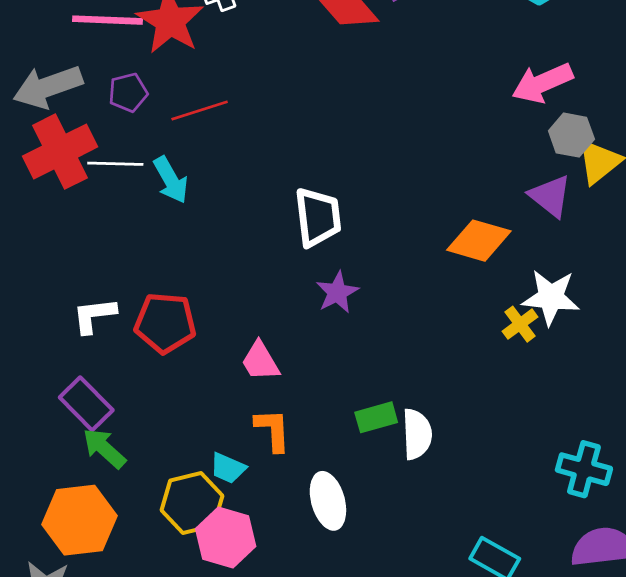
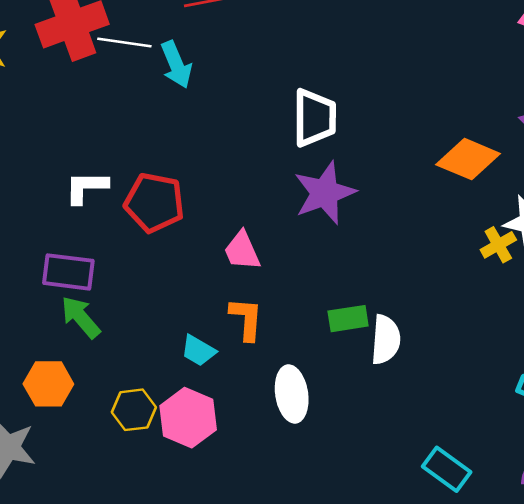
purple star: (337, 292) -> (325, 193), size x1.5
purple rectangle: (86, 404) -> (68, 272), turned -45
yellow hexagon: (192, 503) -> (134, 410), moved, size x0.7
orange hexagon: (79, 520) -> (48, 384), size x0.7

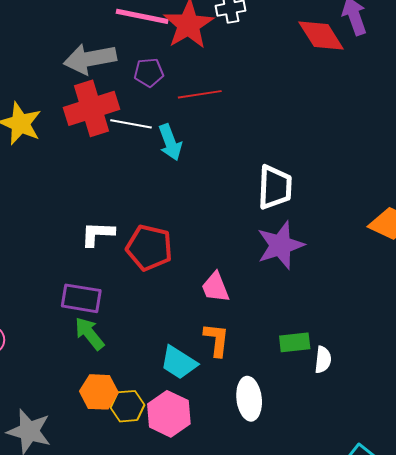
white semicircle: (386, 340) -> (323, 360), size x0.7
cyan trapezoid: (198, 351) -> (179, 363), size x1.4
orange hexagon: (48, 384) -> (99, 392), moved

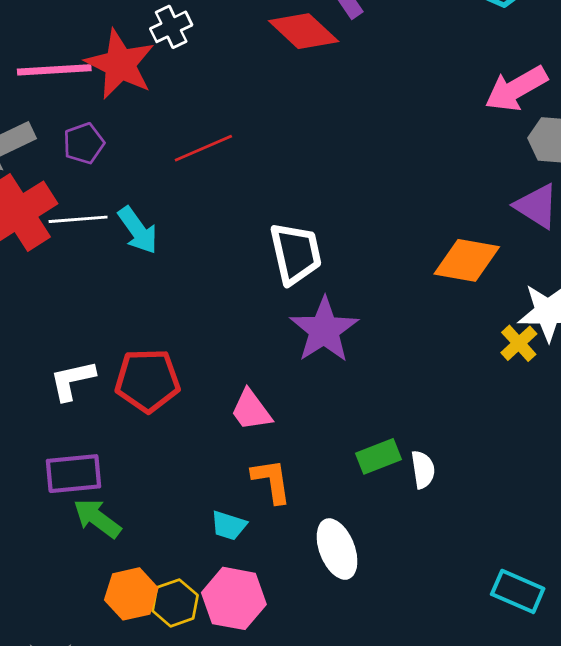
red line: (200, 94) -> (203, 148), moved
cyan trapezoid: (179, 363) -> (229, 526), size x0.7

